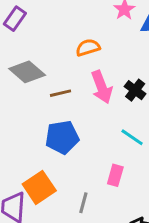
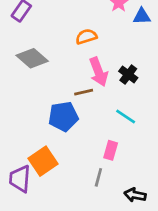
brown line: (61, 93) -> (84, 92), moved
gray line: (83, 203) -> (98, 177), moved

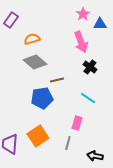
orange semicircle: (86, 37) -> (32, 39), moved
gray diamond: (32, 58) -> (35, 62), moved
pink arrow: (98, 72) -> (81, 42), moved
orange square: (43, 161) -> (38, 136), moved

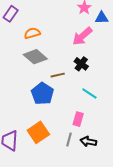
pink arrow: (81, 42) -> (82, 36), turned 70
black cross: (90, 67) -> (81, 64), moved
blue pentagon: (42, 98) -> (42, 94), turned -30
black arrow: (95, 156) -> (88, 142), moved

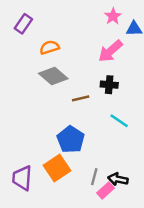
black cross: (81, 64) -> (109, 85), turned -32
blue pentagon: (42, 94) -> (71, 139), moved
pink rectangle: (78, 119) -> (105, 190), moved, turned 32

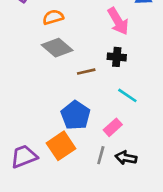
pink arrow: (110, 51) -> (118, 21), turned -80
purple trapezoid: (22, 178) -> (24, 156), turned 65
pink rectangle: (105, 190) -> (113, 127), moved

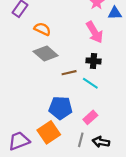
orange semicircle: (53, 17) -> (42, 29), turned 42
cyan line: (127, 95) -> (90, 83), moved
blue pentagon: (76, 115) -> (60, 108), turned -30

